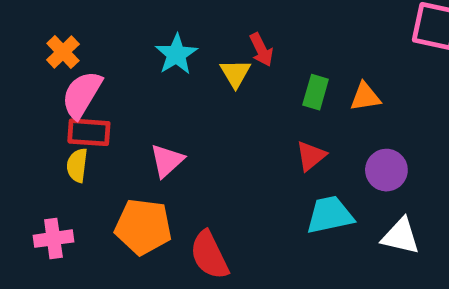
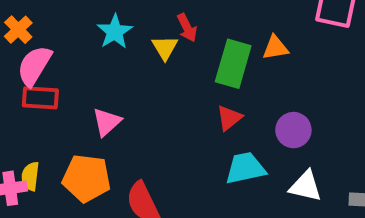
green rectangle: (316, 92) -> (233, 64), size x1.6
orange triangle: (365, 97) -> (275, 48), moved
yellow semicircle: (77, 165) -> (30, 176), moved

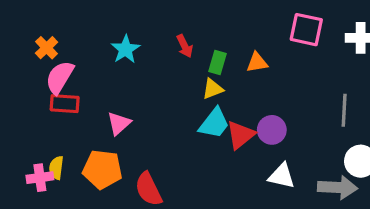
yellow triangle: (165, 48) -> (213, 89), moved, turned 40
green rectangle: (233, 64) -> (218, 62), moved, size x0.6
red triangle: (229, 118) -> (241, 135), moved, size x1.4
cyan trapezoid: (245, 168) -> (214, 123), moved, turned 140

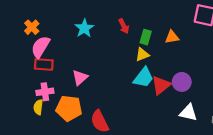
pink cross: (40, 178) -> (45, 92), moved

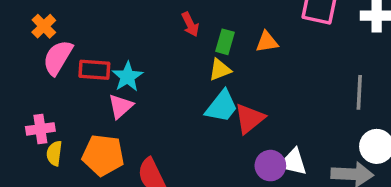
cyan star: (84, 28) -> (127, 77), moved
red rectangle: (44, 64) -> (94, 70), moved
purple circle: (182, 82) -> (270, 166), moved
pink cross: (45, 92) -> (40, 129), moved

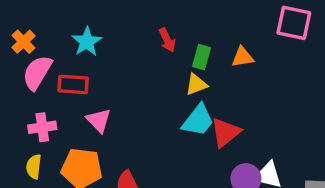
cyan star: (127, 77) -> (87, 42), moved
pink triangle: (121, 106) -> (99, 120), turned -32
pink cross: (40, 129) -> (42, 127), moved

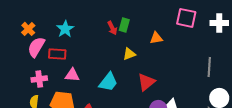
green rectangle: (201, 57) -> (124, 25), moved
pink triangle: (99, 120) -> (72, 75), turned -42
cyan trapezoid: (198, 120) -> (108, 82), moved

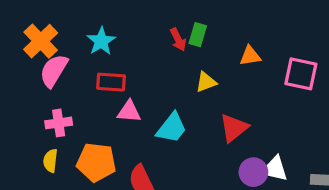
pink square: (186, 18) -> (301, 74), moved
orange cross: (28, 29) -> (41, 41), size x1.5
red rectangle: (57, 54) -> (111, 82), moved
pink triangle: (72, 75) -> (129, 112), moved

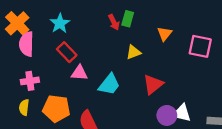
orange triangle: (250, 56) -> (165, 34), turned -42
pink semicircle: (54, 71) -> (26, 44), turned -30
red rectangle: (111, 82) -> (67, 52), turned 42

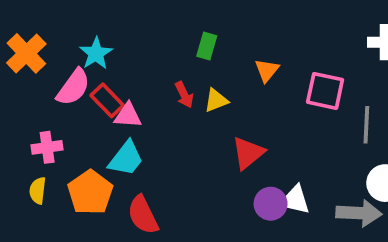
red arrow: (114, 22) -> (184, 95), moved
pink semicircle: (26, 44) -> (73, 87), moved, turned -145
pink triangle: (79, 73) -> (128, 115), moved
cyan trapezoid: (109, 84) -> (126, 159), moved
orange pentagon: (56, 109) -> (90, 192), turned 30

